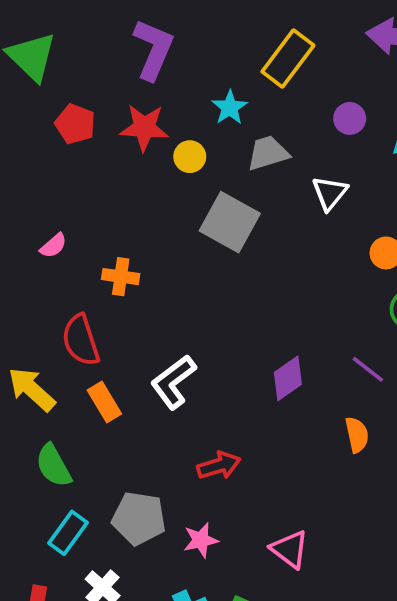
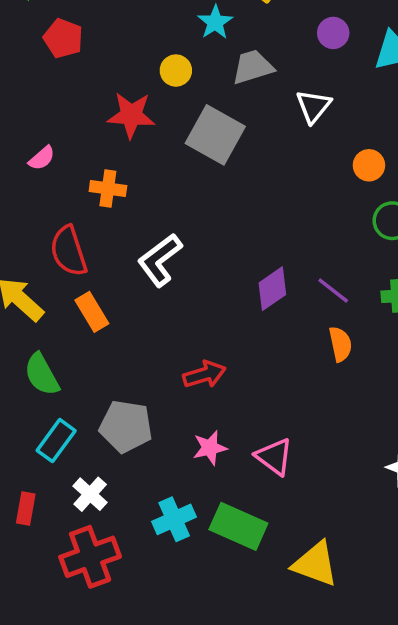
red star: (144, 128) -> (131, 115), moved
purple line: (368, 369) -> (333, 290), moved
white L-shape: (173, 382) -> (160, 260), moved
pink star: (201, 540) -> (210, 448), moved

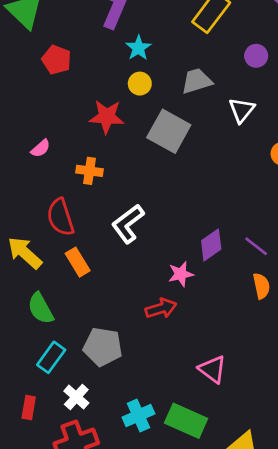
cyan star: (215, 22) -> (138, 48), moved
pink star: (210, 448) -> (181, 274), moved

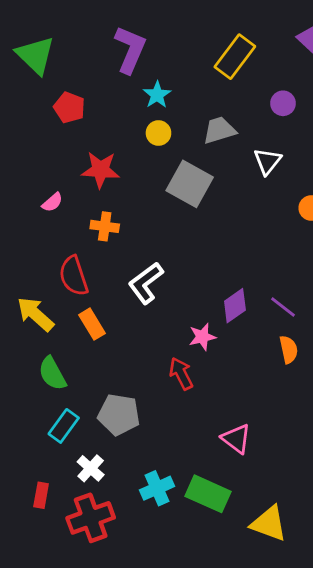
red star: (107, 117) -> (100, 170), moved
red arrow: (161, 308) -> (181, 374), turned -100
red rectangle: (29, 408) -> (41, 495), moved

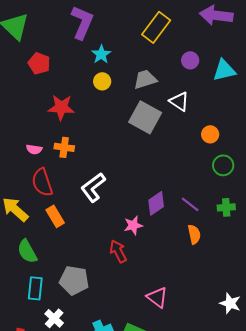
white triangle: (267, 161) -> (179, 101), turned -35
gray square: (190, 184) -> (145, 117), moved
pink semicircle: (52, 202) -> (34, 149), moved, turned 49
cyan rectangle: (64, 426) -> (35, 288), turned -30

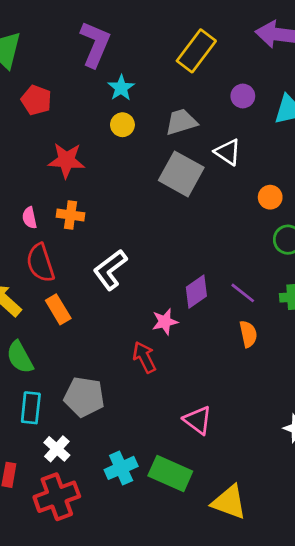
pink semicircle: (34, 149) -> (29, 218), turned 70

